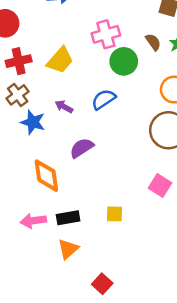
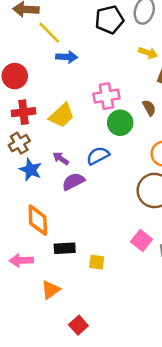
purple semicircle: (82, 148) -> (73, 181), moved
black rectangle: (68, 218) -> (65, 248), moved

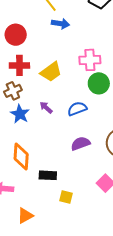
purple semicircle: (73, 181) -> (80, 143), moved
black rectangle: (65, 248) -> (48, 175), moved

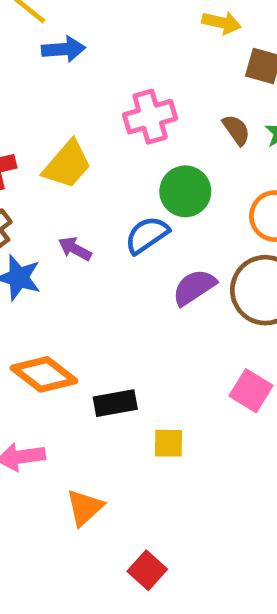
green circle: (99, 83) -> (185, 191), moved
purple semicircle: (80, 143) -> (194, 287), moved
orange diamond: (21, 157) -> (44, 374), turned -44

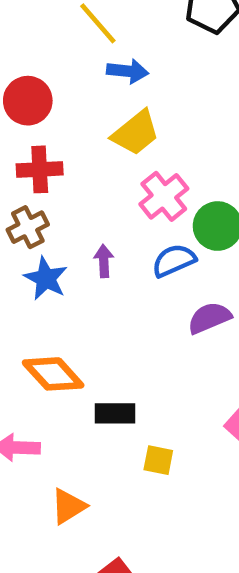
pink cross: (150, 117) -> (164, 196), moved, turned -33
yellow trapezoid: (67, 164) -> (136, 133), moved
purple arrow: (75, 249) -> (104, 261), turned 48

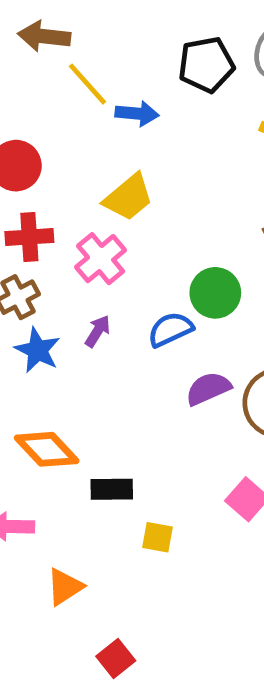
blue arrow: (128, 71) -> (137, 114), moved
pink cross: (164, 196) -> (101, 259), moved
purple arrow: (104, 261) -> (98, 331), turned 36

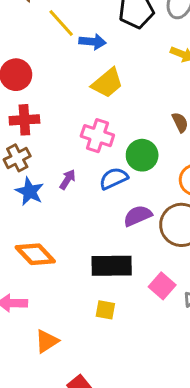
yellow trapezoid: (128, 197) -> (107, 83), moved
pink cross: (101, 259) -> (97, 136), moved, turned -32
black rectangle: (112, 489) -> (112, 266), moved, size x1.5

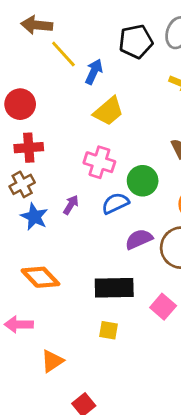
blue arrow: (92, 42) -> (94, 72), turned -70

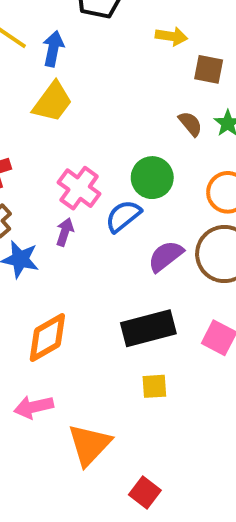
yellow trapezoid: (108, 111) -> (52, 102), moved
pink cross: (99, 162) -> (79, 188), moved, turned 32
orange diamond: (40, 277) -> (47, 338), turned -63
orange triangle: (52, 361) -> (89, 445), size x1.4

